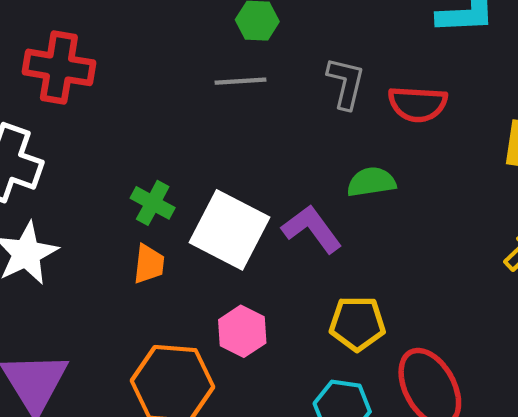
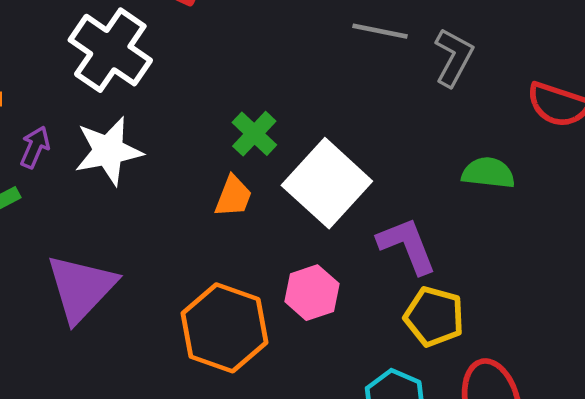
gray L-shape: (346, 83) -> (454, 57), moved
purple L-shape: (312, 229) -> (407, 246), moved

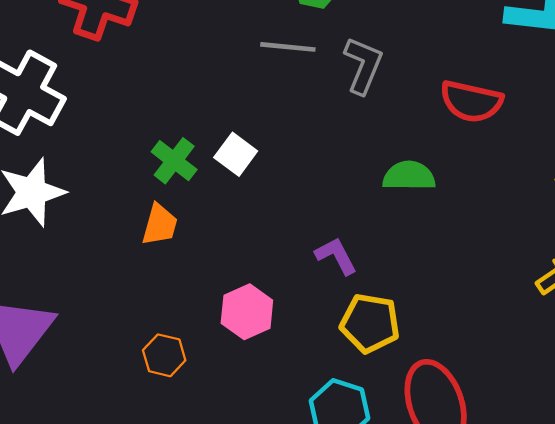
white square: (327, 183) -> (236, 154), moved, size x0.5
purple L-shape: (407, 246) -> (336, 256), size x0.7
orange hexagon: (224, 328) -> (164, 355), size x0.5

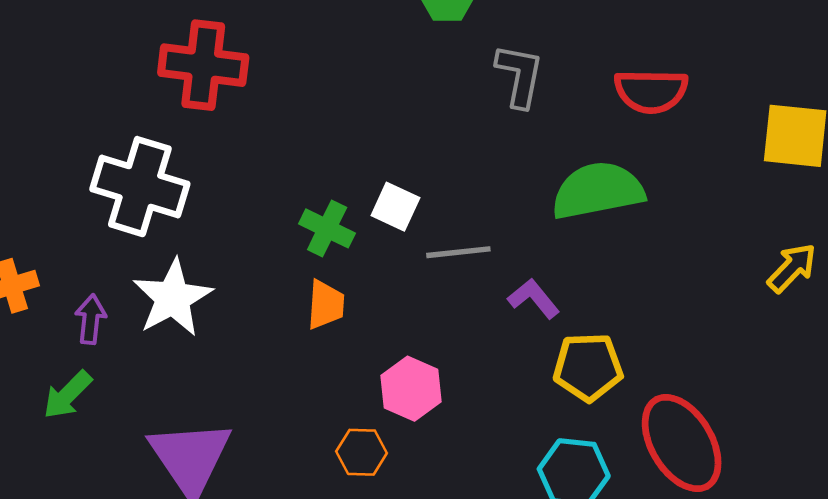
gray line: (288, 47) -> (458, 252), moved
green semicircle: (409, 176) -> (598, 191), size x1.5
pink hexagon: (247, 312) -> (411, 389), moved

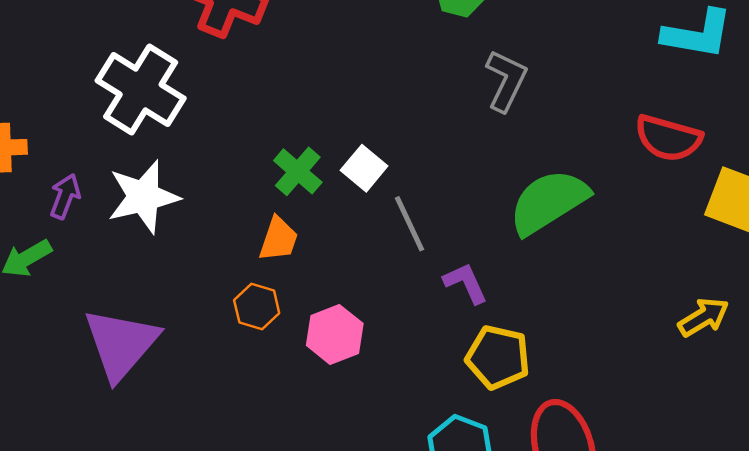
red semicircle: (651, 91) -> (668, 138), moved
green semicircle: (598, 191) -> (549, 202), turned -36
gray line: (458, 252) -> (409, 224), turned 56
orange hexagon: (362, 452) -> (257, 307), moved

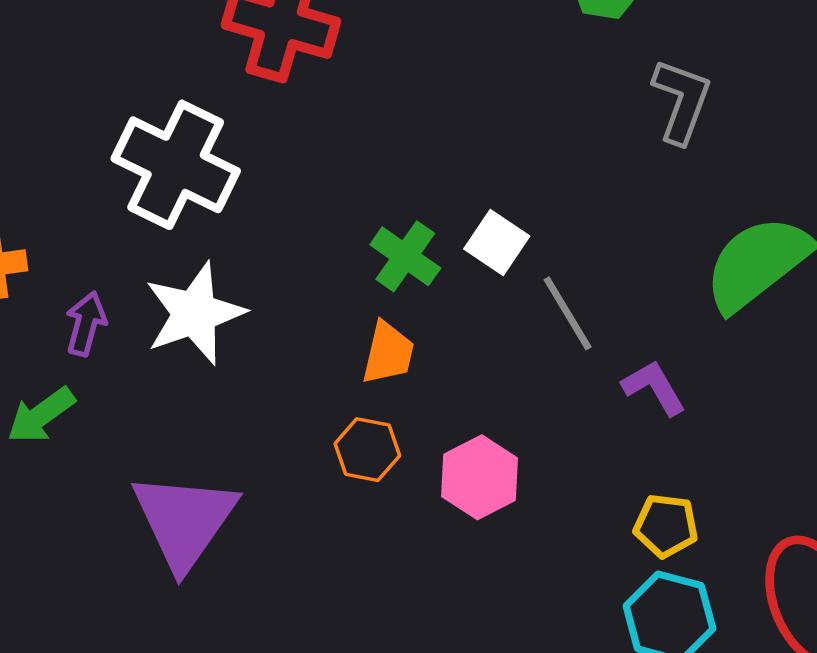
yellow pentagon: (498, 357) -> (666, 526), moved, size x0.7

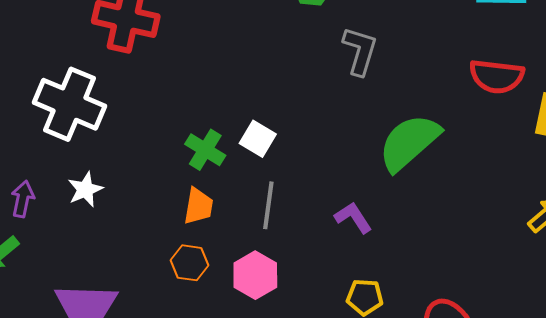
white star: (195, 313) -> (85, 189), size x0.6
gray line: (568, 313) -> (268, 205), moved, turned 42

